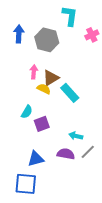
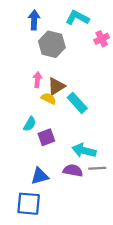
cyan L-shape: (70, 16) -> (77, 18), turned -70
blue arrow: (19, 34) -> (34, 20), moved
cyan arrow: (76, 136) -> (84, 151), size x1.5
gray line: (88, 152) -> (97, 168), turned 42

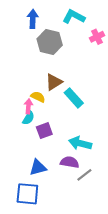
pink arrow: (37, 80) -> (28, 106), moved
yellow semicircle: (49, 99) -> (38, 97), moved
gray line: (97, 168) -> (84, 175), moved, turned -35

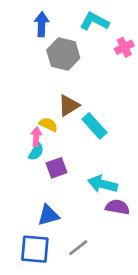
purple semicircle: (70, 162) -> (117, 207), moved
gray line: (84, 175) -> (78, 248), moved

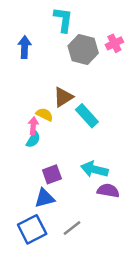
cyan L-shape: (94, 21) -> (63, 20), moved, turned 70
blue arrow: (42, 24) -> (25, 47), moved
gray hexagon: (63, 54) -> (83, 50), moved
purple square: (57, 168) -> (52, 174), moved
blue square: (35, 249) -> (32, 229), turned -32

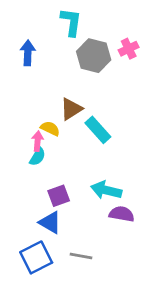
blue triangle: (45, 198) -> (50, 222), turned 45
gray line: (72, 228) -> (81, 256), turned 48

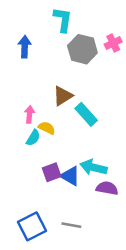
yellow semicircle: (50, 129) -> (47, 128), moved
pink arrow: (38, 141) -> (29, 114), moved
blue triangle: (50, 222) -> (70, 176), moved

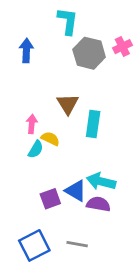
brown triangle: (63, 96) -> (68, 104), turned -30
cyan rectangle: (86, 114) -> (93, 124), turned 50
purple square: (52, 172) -> (50, 199), moved
purple semicircle: (107, 188) -> (98, 204), moved

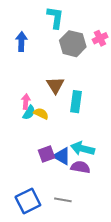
cyan semicircle: (36, 149) -> (29, 112), moved
purple square: (50, 199) -> (47, 154), moved

